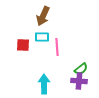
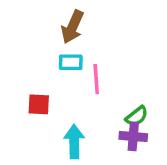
red square: (23, 45) -> (39, 104), moved

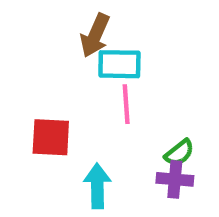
cyan rectangle: (71, 62) -> (119, 64), moved, size x1.4
red square: (39, 104) -> (51, 137), size x1.4

